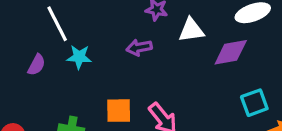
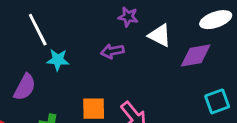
white triangle: (191, 30) -> (160, 35), turned 35
purple semicircle: (37, 65) -> (25, 87), moved, size x1.4

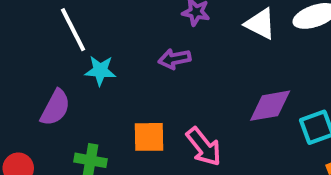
white triangle: (160, 35) -> (260, 24), moved
purple diamond: (196, 56) -> (270, 106), moved

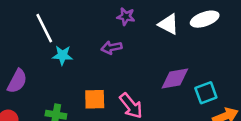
purple semicircle: (55, 108) -> (17, 81), moved

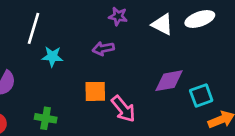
white line: (44, 28) -> (34, 28), turned 44
orange square: (95, 99) -> (95, 91), moved

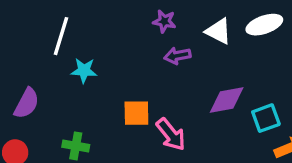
purple arrow: (103, 49) -> (177, 56), moved

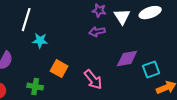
purple star: (164, 21) -> (99, 11), moved
white triangle: (218, 31) -> (122, 17), turned 30
orange square: (136, 113) -> (59, 69), moved, turned 30

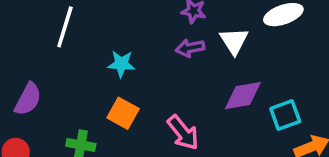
white triangle: (122, 17) -> (234, 41), moved
cyan star: (40, 41) -> (121, 64), moved

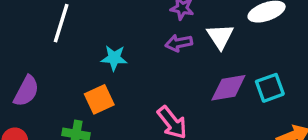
orange square: (123, 113) -> (99, 99), moved, turned 36
cyan square: (285, 115) -> (270, 88), moved

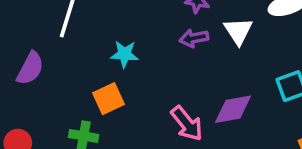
purple diamond: (228, 88) -> (233, 109), moved
purple semicircle: (26, 91) -> (30, 68), moved

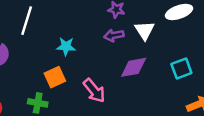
purple diamond: (233, 109) -> (134, 67), moved
pink arrow: (187, 124) -> (94, 91), moved

